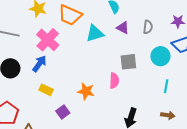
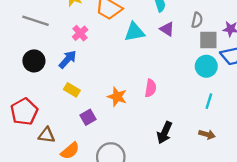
gray semicircle: (148, 27) -> (197, 20), moved
pink cross: (48, 40) -> (80, 33), size x0.6
gray square: (128, 62) -> (208, 40), moved

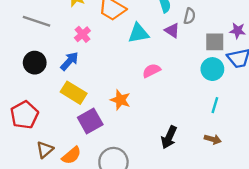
gray semicircle: (197, 20) -> (190, 16), moved
pink semicircle: (150, 88) -> (151, 71), moved, turned -126
yellow rectangle: (72, 90) -> (74, 93), size x1.5
purple square: (88, 117) -> (90, 121), size x1.5
brown triangle: (47, 135) -> (45, 150), moved, turned -48

